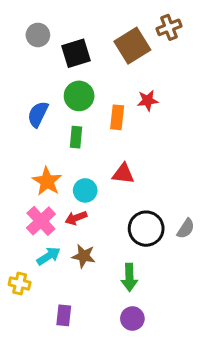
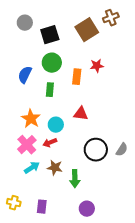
green arrow: (129, 277) -> (75, 179), moved
yellow cross: (20, 283) -> (14, 203), moved

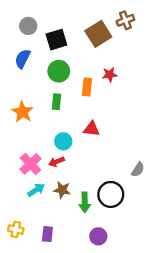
blue semicircle: (25, 75) -> (23, 59), moved
orange star: (31, 119) -> (23, 112), moved
black circle: (96, 150) -> (111, 194), moved

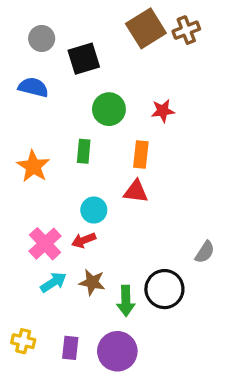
brown square: (98, 34) -> (146, 28), moved
blue semicircle: (23, 59) -> (33, 87), turned 78
green circle: (59, 71) -> (109, 109), moved
orange rectangle: (87, 87) -> (141, 155), moved
purple circle: (98, 236) -> (117, 351), moved, size x1.5

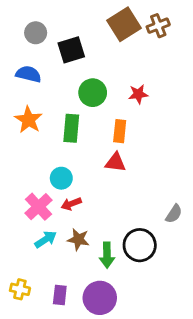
green rectangle: (84, 151) -> (71, 128), size x1.4
orange star: (33, 166) -> (29, 120), moved
cyan circle: (94, 210) -> (61, 178), moved

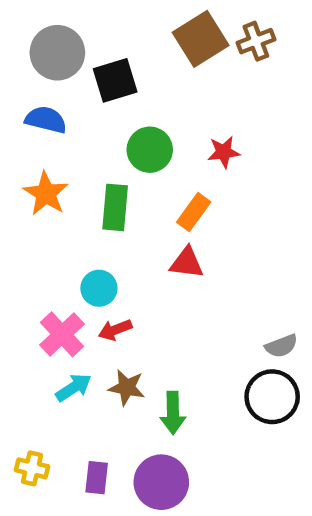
gray circle: (36, 33) -> (57, 53), size x1.5
orange rectangle: (120, 131) -> (194, 212), turned 30
gray semicircle: (174, 214) -> (281, 346), turned 36
black circle: (140, 245) -> (272, 397), moved

